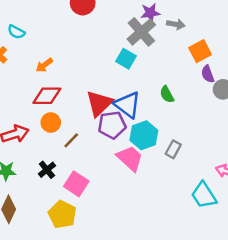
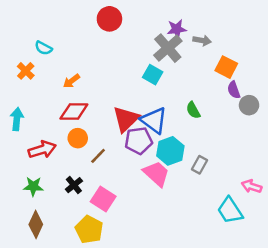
orange square: (200, 51) -> (226, 67), turned -35

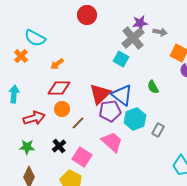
cyan semicircle: (43, 48) -> (35, 38), size x1.5
pink trapezoid: (156, 174) -> (112, 142), moved

